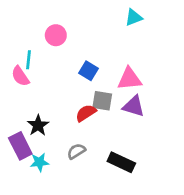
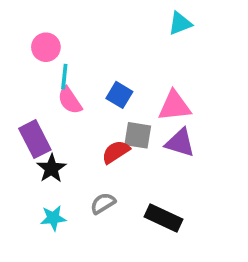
pink circle: (56, 35) -> (46, 47), moved
cyan line: (29, 60) -> (64, 77), moved
pink semicircle: (20, 76) -> (70, 100), moved
purple rectangle: (20, 146) -> (35, 139), moved

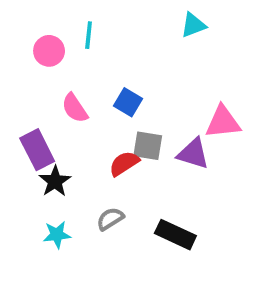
cyan line: (64, 77) -> (89, 35), moved
pink triangle: (174, 106) -> (223, 122), moved

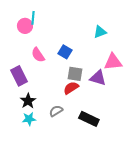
cyan triangle: (193, 25) -> (100, 32), moved
cyan line: (89, 35) -> (33, 18), moved
red semicircle: (124, 163) -> (71, 88), moved
black star: (55, 181) -> (28, 101), moved

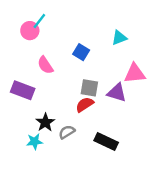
cyan line: (33, 18) -> (39, 21), turned 32
blue square: (65, 52) -> (81, 52), moved
purple rectangle: (19, 76) -> (23, 90), turned -42
black star: (28, 101) -> (45, 122), moved

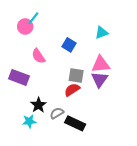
pink triangle: (135, 74) -> (101, 64), moved
purple triangle: (117, 93) -> (100, 80), turned 48
black rectangle: (106, 142) -> (75, 123), moved

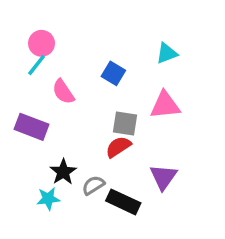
cyan line: (33, 18) -> (37, 65), moved
purple triangle: (100, 80) -> (163, 177), moved

